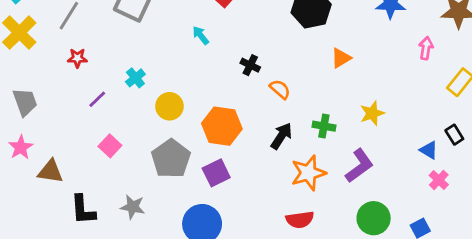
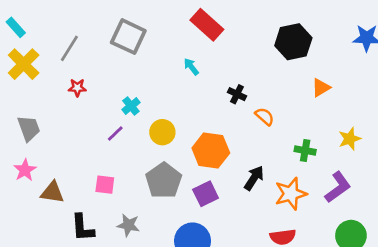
purple line: (97, 99) -> (115, 133), moved
black arrow: (281, 136) -> (254, 178), moved
pink square: (110, 146) -> (105, 185), moved, turned -36

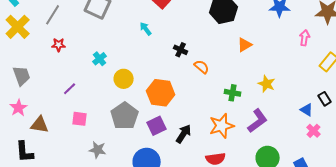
purple line: (115, 133) -> (70, 89), moved
yellow star: (350, 139) -> (267, 84), turned -30
black arrow: (254, 178) -> (184, 134), moved
black L-shape: (83, 228) -> (25, 152), moved

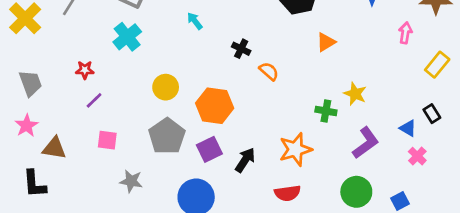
red star: (59, 45) -> (85, 70), moved
cyan cross: (100, 59) -> (127, 37), moved, size x1.5
green cross: (233, 93) -> (326, 111), moved
purple L-shape: (258, 121) -> (366, 143), moved

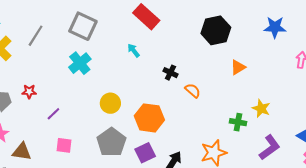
red star: (85, 70) -> (29, 92), moved

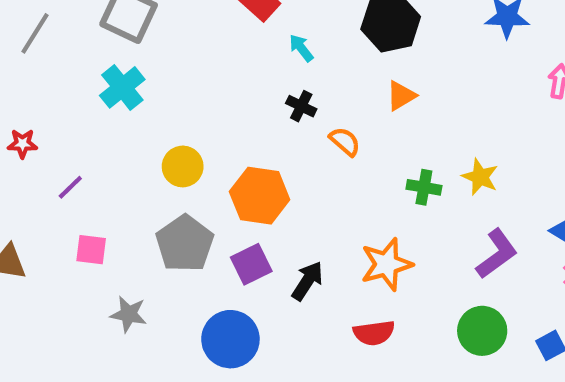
cyan arrow: (134, 50) -> (301, 48), moved
orange triangle: (238, 67) -> (401, 96), moved
green cross: (238, 122) -> (424, 187), moved

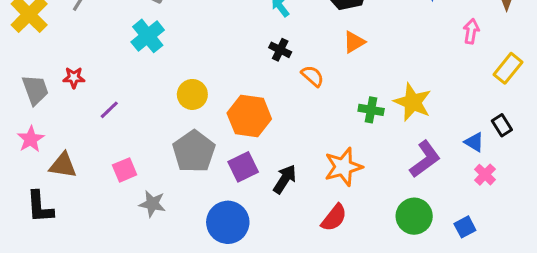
yellow star: (480, 177) -> (413, 102), size x1.4
pink square: (91, 250) -> (125, 170), moved, turned -30
red semicircle: (374, 333) -> (334, 218), turned -44

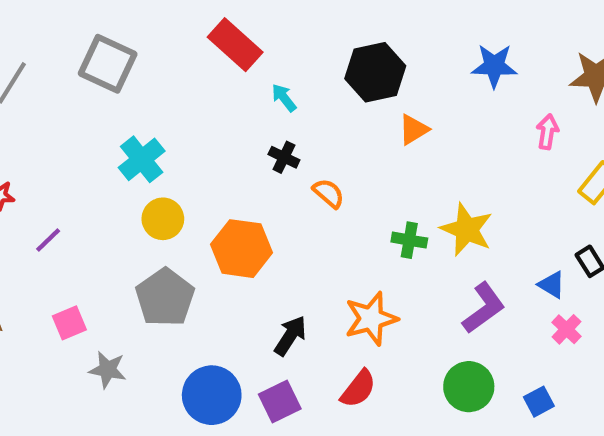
cyan cross: (148, 36) -> (142, 159), moved
orange triangle: (354, 42) -> (414, 130), moved
purple square: (243, 167) -> (280, 402), moved

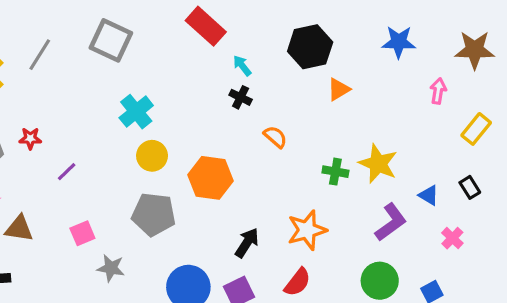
black cross: (284, 157) -> (241, 97), moved
blue triangle: (552, 285) -> (429, 195), moved
gray pentagon: (165, 297) -> (154, 214), turned -30

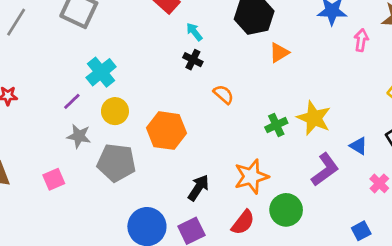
pink arrow: (438, 91) -> (361, 40), moved
purple line: (67, 172) -> (72, 101), moved
green cross: (335, 172) -> (276, 125), turned -35
gray star: (111, 268) -> (79, 136), moved
green circle: (380, 281) -> (286, 210), moved

